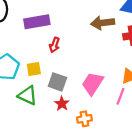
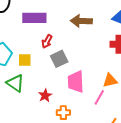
brown arrow: (103, 23) -> (81, 21), moved
gray square: (57, 82) -> (59, 59), moved, turned 36
pink trapezoid: (93, 83) -> (76, 82), turned -45

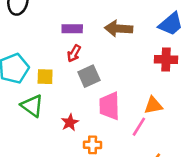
purple rectangle: (34, 18) -> (72, 29), moved, size x0.7

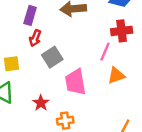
purple rectangle: (72, 29) -> (30, 15), turned -66
pink line: (139, 127) -> (105, 52), moved

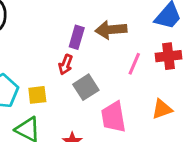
purple rectangle: (30, 15) -> (77, 37), moved
pink line: (105, 52) -> (134, 64), moved

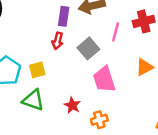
gray square: (86, 87) -> (88, 48), moved

